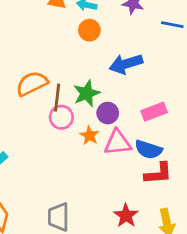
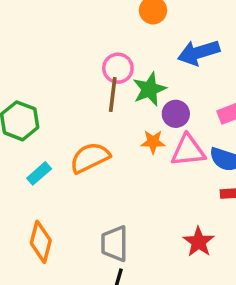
orange semicircle: (32, 84) -> (90, 158), moved
pink circle: (61, 117) -> (118, 68), moved
orange star: (89, 136) -> (153, 142), turned -30

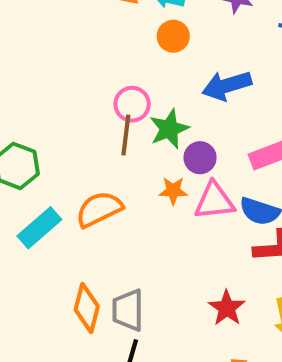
cyan rectangle: (39, 173) -> (39, 228), size x1.5
orange diamond: (41, 242) -> (87, 308), moved

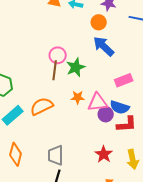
orange circle: (173, 36) -> (99, 22), moved
blue arrow: (227, 86) -> (104, 46), turned 60
purple circle: (200, 158) -> (106, 114), moved
orange diamond: (87, 308) -> (16, 154), moved

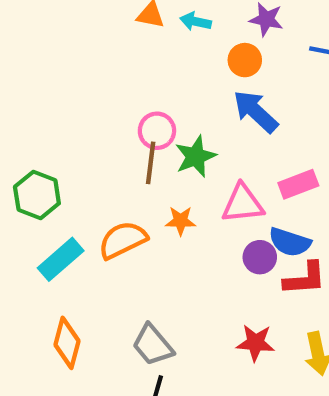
orange star: (78, 97) -> (181, 221), moved
pink triangle: (98, 102) -> (243, 204), moved
red star: (104, 154) -> (256, 343), turned -30
gray trapezoid: (56, 155) -> (153, 345), turned -40

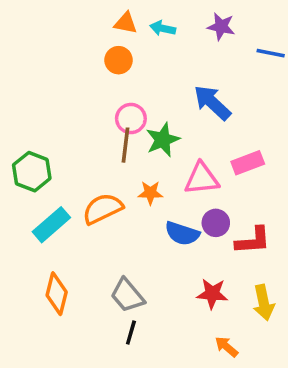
orange circle: (245, 60) -> (119, 60), moved
blue semicircle: (290, 242) -> (182, 233), moved

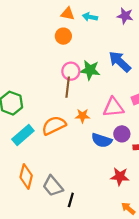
green star: (163, 140) -> (90, 70), moved, turned 30
gray trapezoid: (127, 295) -> (53, 186), moved

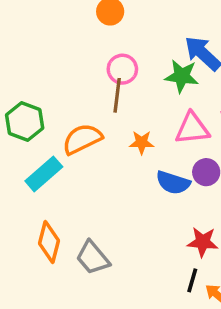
green star: (90, 70) -> (182, 76), moved
orange semicircle: (54, 125) -> (82, 139), moved
black line: (71, 200) -> (192, 280), moved

